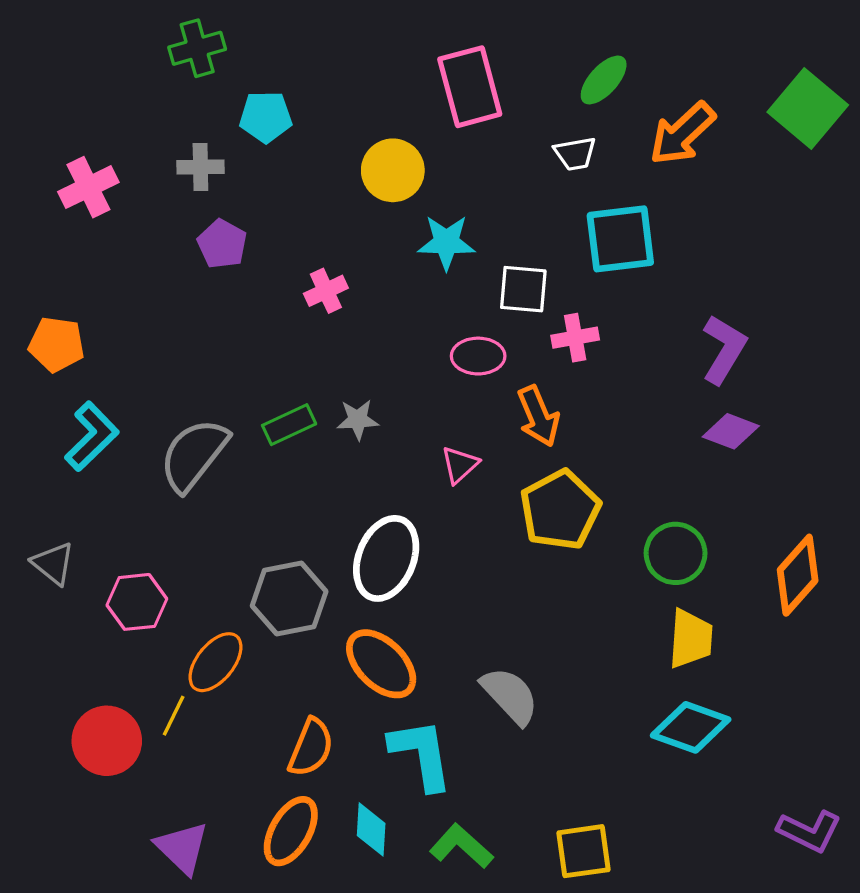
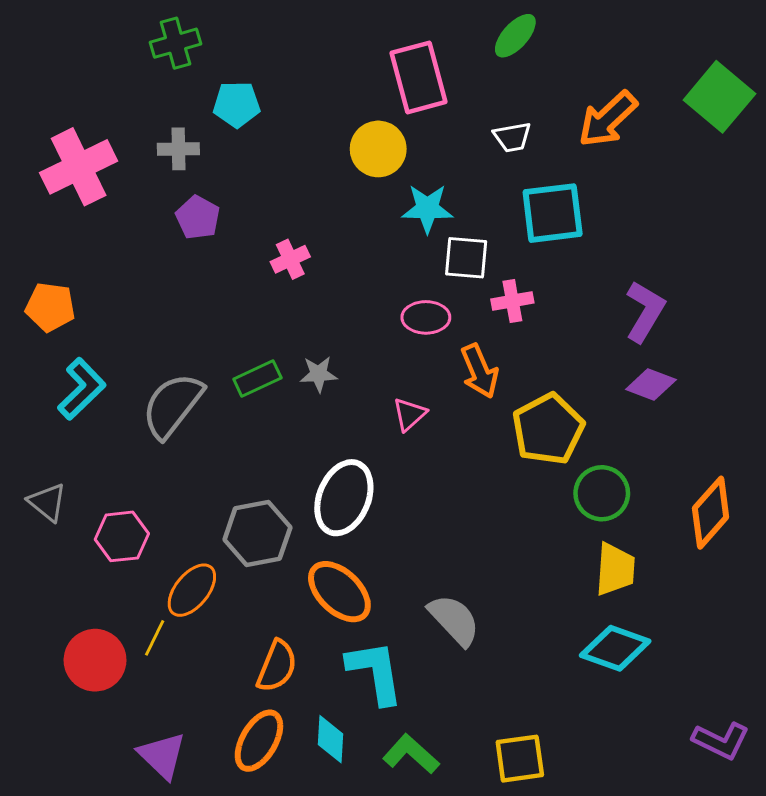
green ellipse: (604, 80) -> (515, 36), moved
yellow circle: (393, 170) -> (378, 149), moved
pink cross: (88, 187) -> (79, 167), size x1.4
cyan star: (446, 242) -> (427, 209), moved
yellow pentagon: (560, 510) -> (548, 429), moved

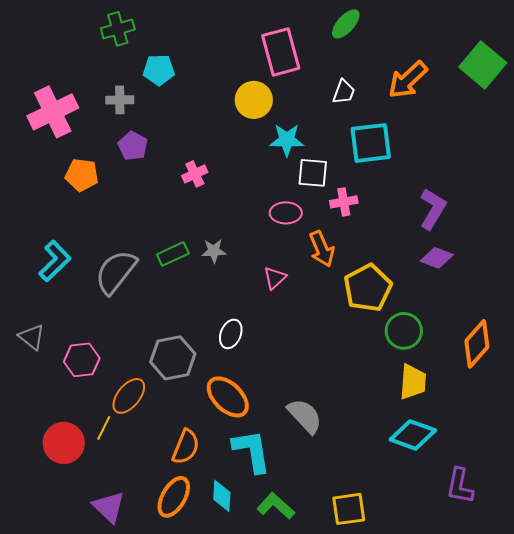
white trapezoid: (512, 137) -> (344, 92), turned -60
orange pentagon: (50, 307) -> (82, 175), moved
white ellipse: (344, 498) -> (231, 334), size x0.6
purple L-shape: (721, 741) -> (460, 486), moved, turned 75

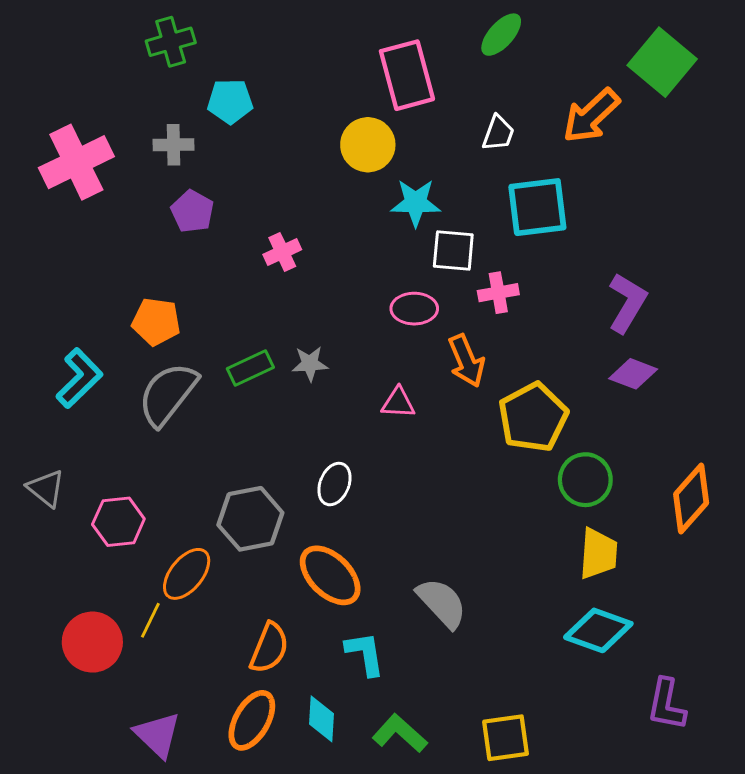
green square: (483, 65) -> (662, 62), moved
orange pentagon: (82, 175) -> (156, 322), moved
pink triangle: (275, 278) -> (398, 403), turned 45
cyan L-shape: (252, 451) -> (365, 654), size x0.7

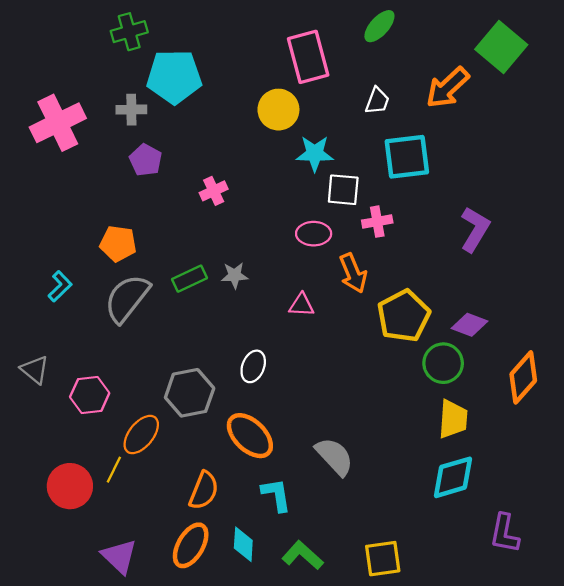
cyan pentagon: (230, 101) -> (174, 77), size x1.6
purple diamond: (633, 374) -> (469, 325), moved
cyan L-shape: (79, 378) -> (60, 286), size x0.7
cyan diamond: (598, 630) -> (453, 477), turned -36

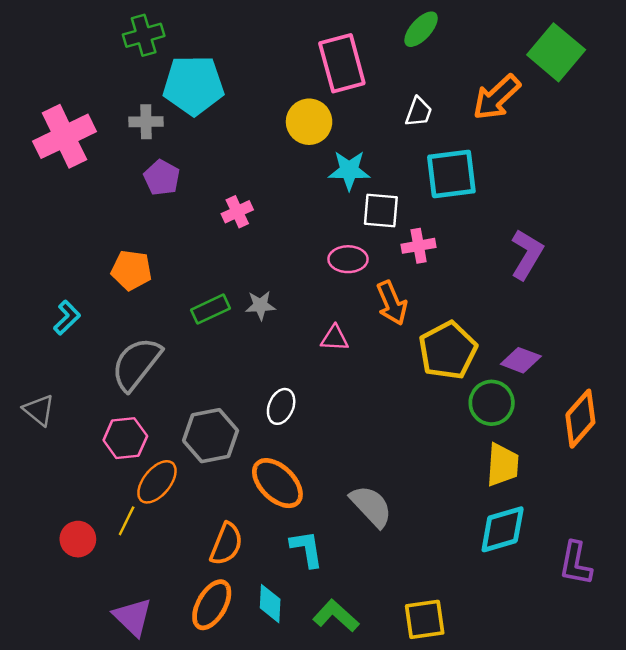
gray semicircle: (127, 298) -> (136, 364), moved
pink hexagon: (90, 395) -> (125, 438), moved
red circle: (70, 486) -> (78, 539), size x0.7
purple L-shape: (505, 533) -> (576, 563), moved

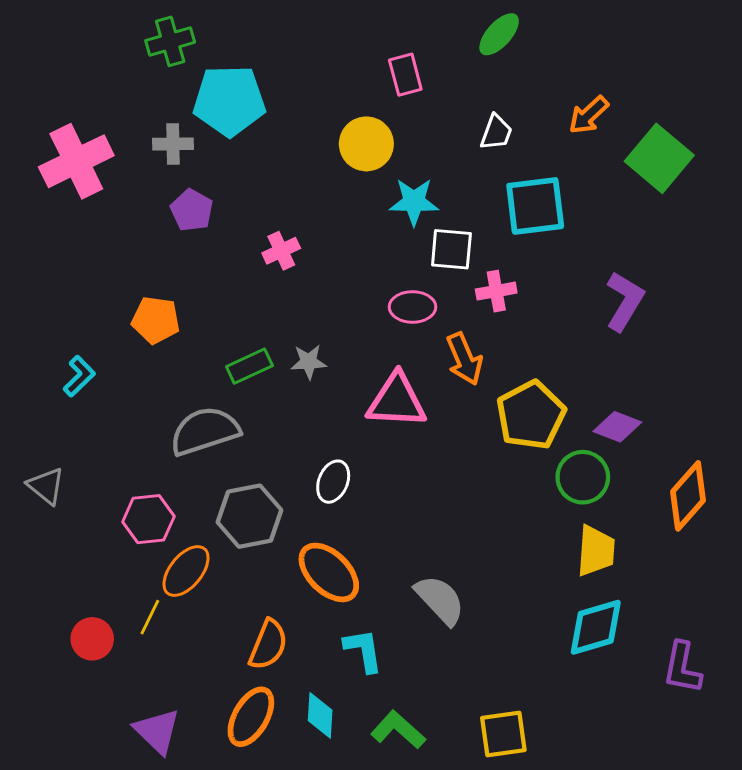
green square: (556, 52) -> (659, 158), moved
pink rectangle: (342, 63) -> (405, 75), size x0.6
orange arrow: (496, 97) -> (589, 115), size x0.7
pink triangle: (335, 338) -> (397, 401), size x1.8
gray semicircle: (136, 364) -> (205, 431), moved, turned 34

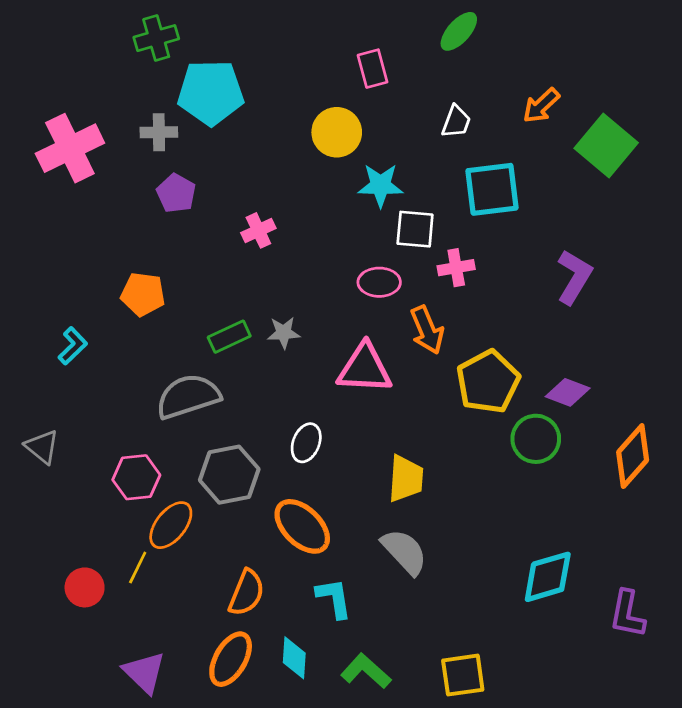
yellow trapezoid: (596, 551) -> (406, 479), moved

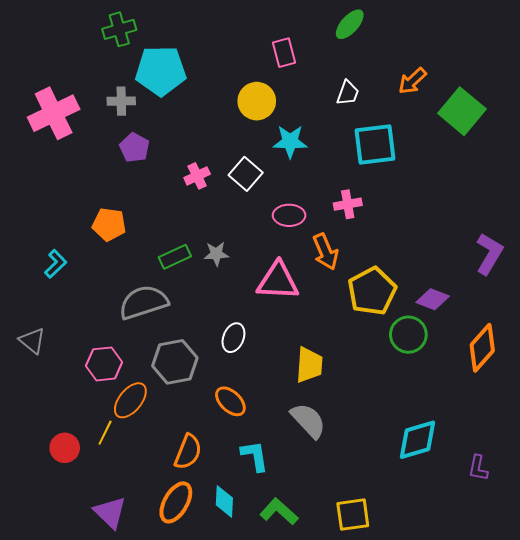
white square: (415, 229) -> (246, 174), moved, turned 36
purple L-shape: (574, 277) -> (489, 254), moved
orange ellipse: (302, 526) -> (230, 401), size x0.7
purple L-shape: (627, 614) -> (478, 468), size x0.7

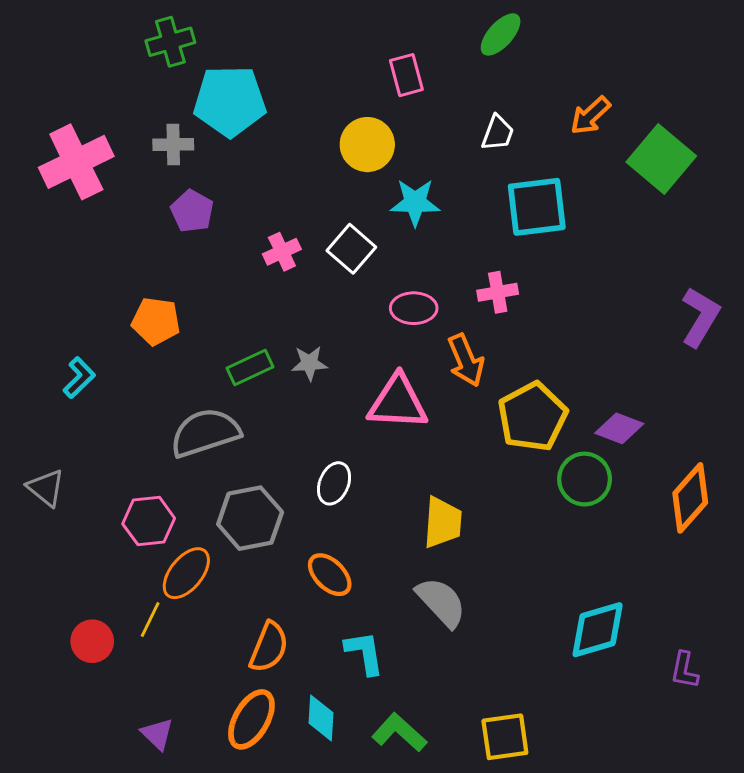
purple L-shape: (489, 254) -> (700, 317), moved
purple triangle: (110, 513) -> (157, 734), size x0.7

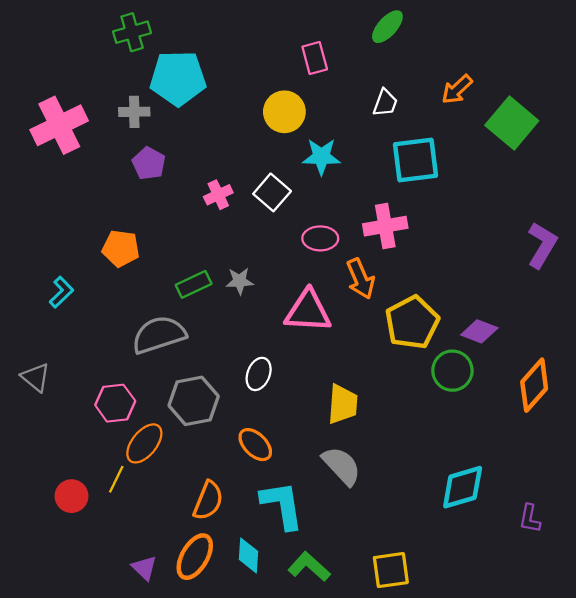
pink cross: (498, 292) -> (385, 226), size x1.4
cyan L-shape: (364, 653) -> (282, 505), size x1.4
purple triangle: (157, 734) -> (144, 568), moved

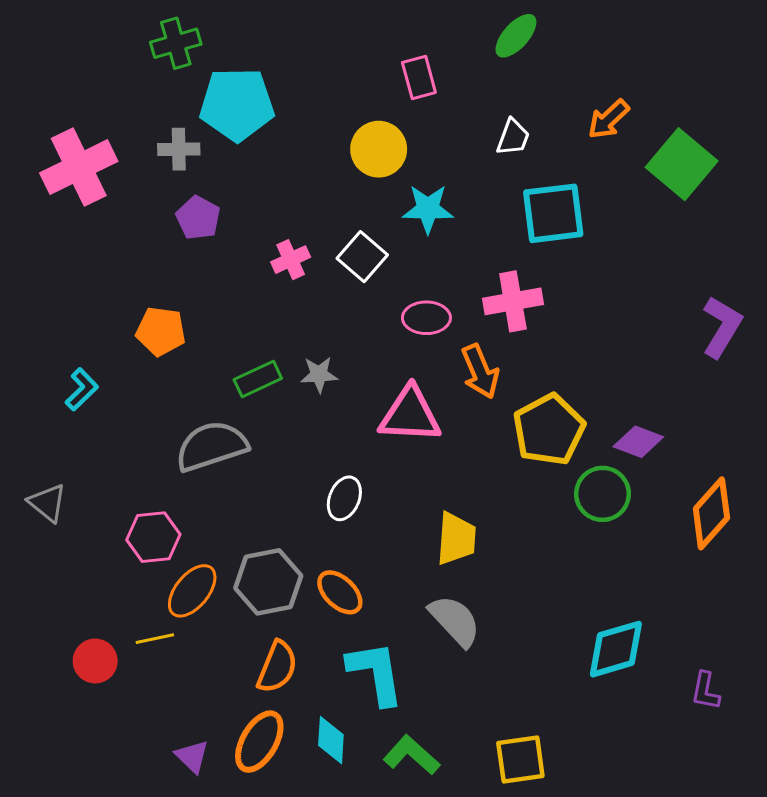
gray hexagon: (194, 401) -> (268, 582), moved
yellow line: (116, 479) -> (155, 639), turned 52

